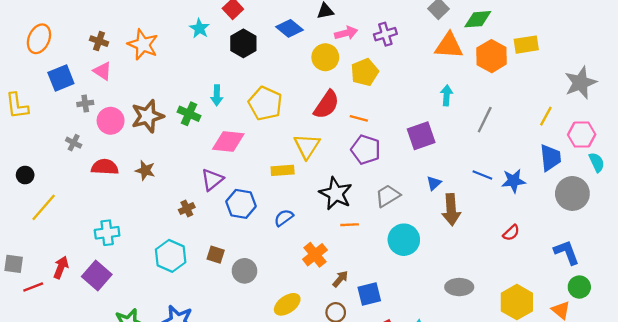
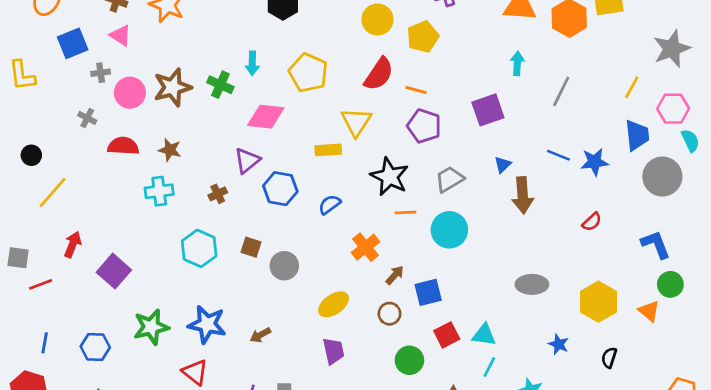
cyan cross: (107, 233) -> (159, 191), moved
cyan circle: (404, 240) -> (449, 230), moved
red arrow: (61, 267) -> (73, 244), moved

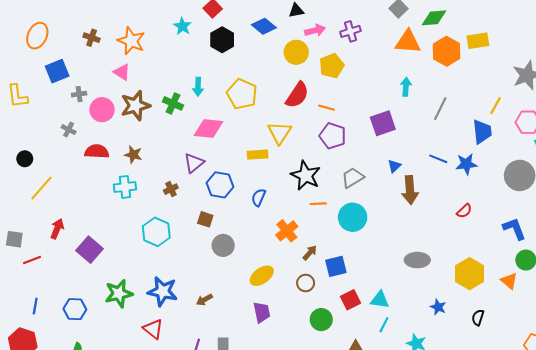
pink triangle: (121, 35) -> (122, 72), moved
blue trapezoid: (637, 135) -> (482, 132), moved
blue semicircle: (330, 205) -> (259, 197), turned -30
brown square: (251, 247) -> (205, 219), moved

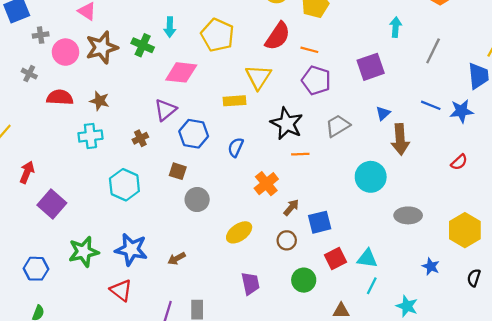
cyan circle: (353, 217) -> (371, 177), moved
red arrow: (57, 229) -> (27, 172), moved
purple trapezoid: (262, 312) -> (250, 283), moved

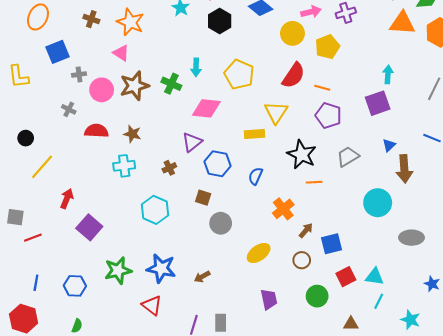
cyan arrow: (396, 27) -> (388, 74), moved

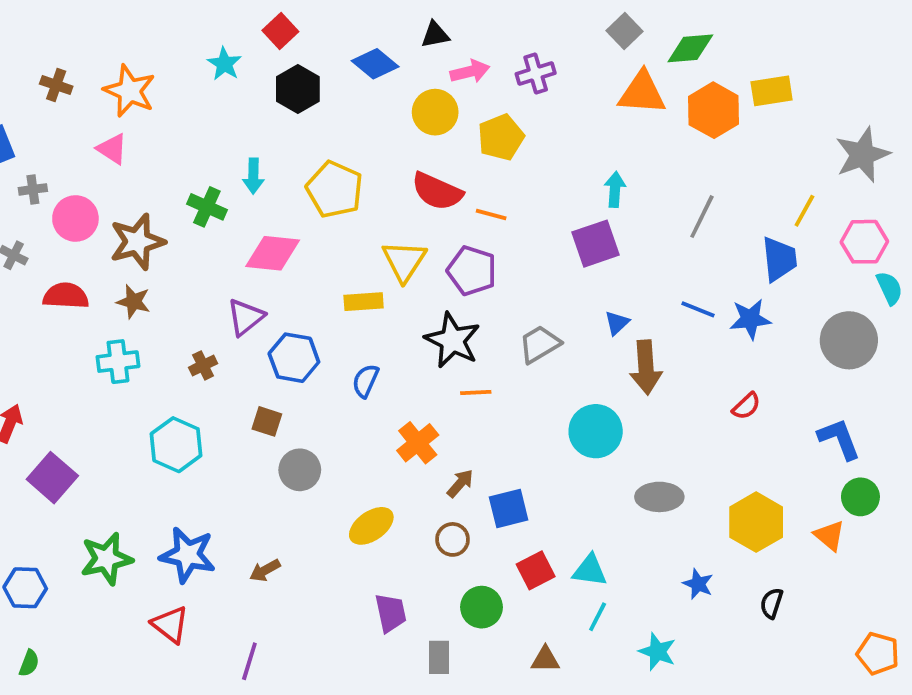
red semicircle: (293, 75) -> (437, 191), turned 80
brown star: (134, 86) -> (137, 242), moved
purple pentagon: (328, 115) -> (472, 271), moved
gray rectangle: (221, 323) -> (439, 657), moved

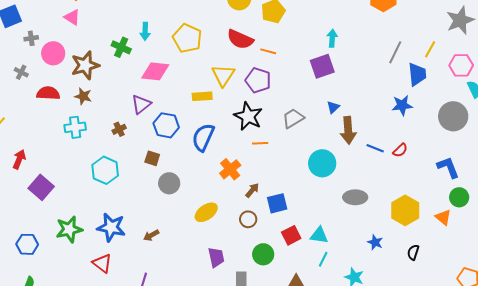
gray line: (702, 217) -> (395, 52), moved
blue line: (698, 309) -> (375, 148), moved
blue semicircle: (365, 381) -> (203, 137), size x1.6

